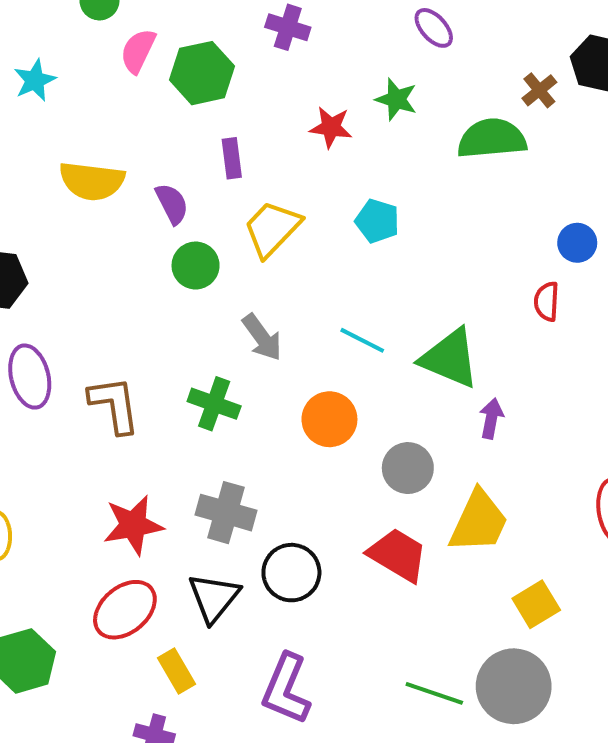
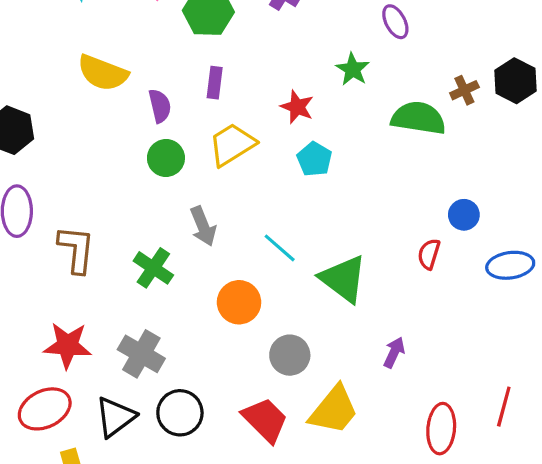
red star: (331, 127) -> (297, 107), moved
purple arrow: (491, 418) -> (394, 352), moved

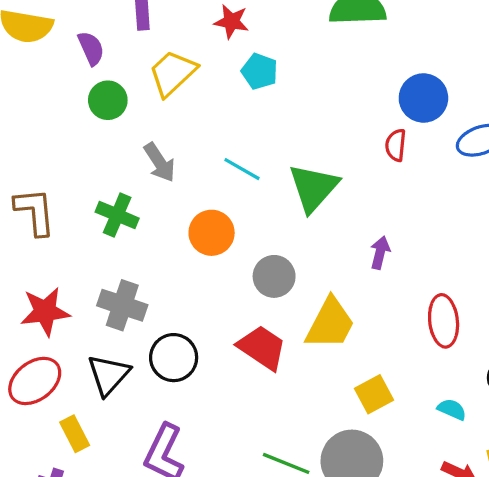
blue circle: (464, 215) -> (423, 98), size x1.5
green triangle: (343, 279) -> (313, 188), turned 46

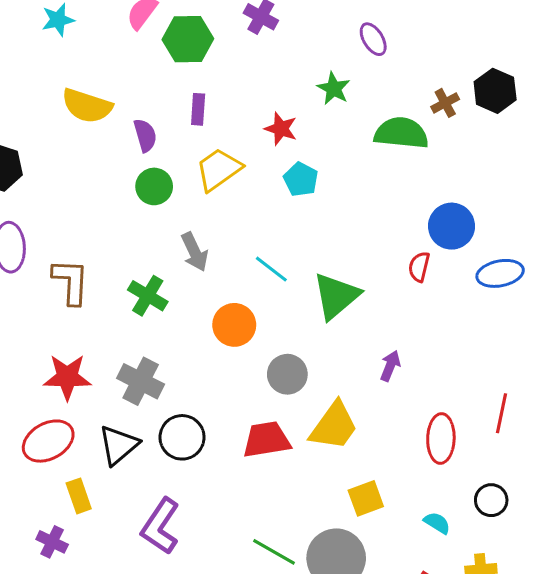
red trapezoid: (262, 348) -> (267, 440), turned -51

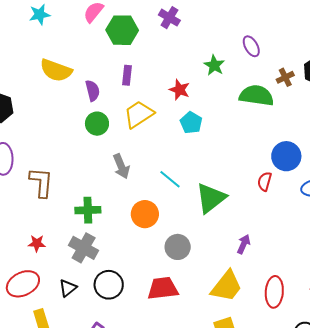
purple ellipse: (373, 39) -> (251, 46), moved
green cross: (148, 296) -> (88, 210), moved, turned -35
red star: (67, 377) -> (37, 243), size x0.6
yellow trapezoid: (334, 426) -> (227, 286), moved
black triangle: (118, 445) -> (68, 288), size x0.7

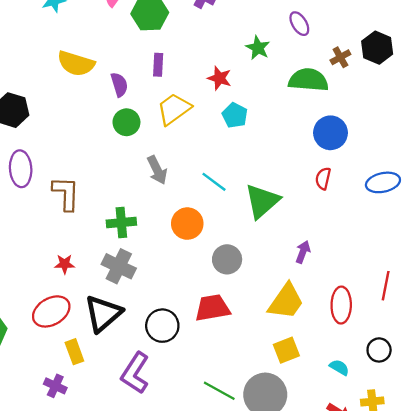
blue circle: (286, 156) -> (331, 133), moved
black circle: (109, 285) -> (162, 326), moved
black triangle: (68, 288) -> (103, 314), size x1.8

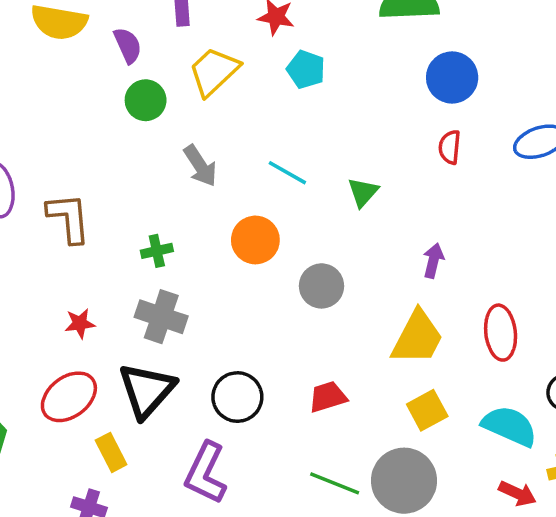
green triangle: (262, 201) -> (363, 192), size x0.6
green cross: (121, 223) -> (157, 251), size x0.7
red trapezoid: (212, 308) -> (328, 397), moved, size x0.7
cyan semicircle: (339, 367) -> (510, 426), size x1.8

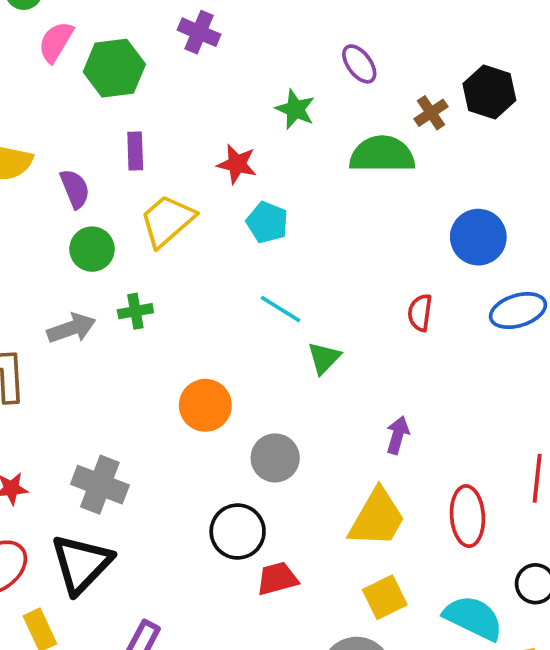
blue circle: (452, 77) -> (478, 237), moved
gray arrow: (200, 166) -> (71, 328), moved, turned -78
cyan line: (287, 173) -> (281, 309), moved
green cross: (157, 251) -> (135, 311), moved
black circle: (237, 397) -> (238, 532), moved

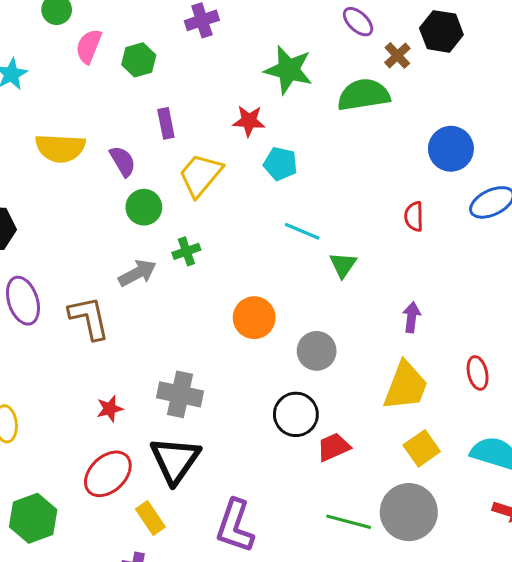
purple cross: (199, 32) -> (202, 20), turned -32
purple ellipse: (359, 64) -> (358, 22), moved
green hexagon: (114, 68) -> (139, 60), size x0.7
green star: (295, 109) -> (289, 70), size x1.5
red ellipse: (467, 516) -> (478, 373), size x0.7

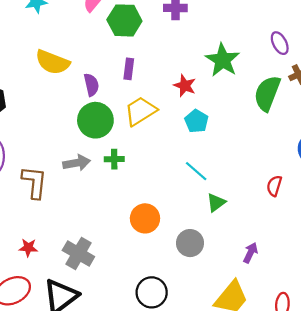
green hexagon: (139, 60) -> (124, 20), size x1.4
green semicircle: (364, 95) -> (267, 93), turned -78
green circle: (144, 207) -> (95, 120), size x1.4
gray circle: (317, 351) -> (190, 243), moved

